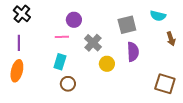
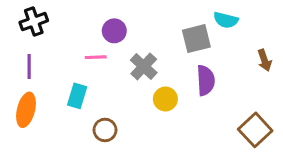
black cross: (22, 14) -> (34, 22), turned 30
cyan semicircle: (158, 16) -> (226, 20), moved
cyan rectangle: (60, 62) -> (77, 96), moved
brown square: (165, 84) -> (255, 130), turned 30

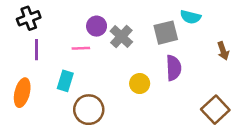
purple line: (29, 66) -> (37, 50), moved
gray cross: (144, 66) -> (121, 37), moved
brown circle: (105, 130) -> (89, 110), size x1.5

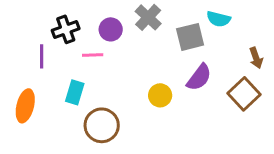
black cross: (29, 18) -> (66, 29), moved
gray cross: (121, 37) -> (148, 17), moved
purple semicircle: (174, 68) -> (199, 77), turned 40
brown square: (215, 110) -> (244, 94), moved

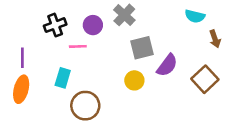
cyan semicircle: (219, 19) -> (195, 16), moved
gray square: (190, 37) -> (142, 48), moved
purple line: (42, 56) -> (22, 58), moved
brown arrow: (256, 58) -> (215, 39), moved

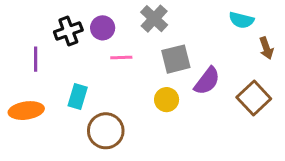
purple circle: (93, 25) -> (103, 28), moved
pink line: (78, 46) -> (121, 58), moved
purple line: (22, 58) -> (36, 59), moved
orange ellipse: (21, 89) -> (26, 111), turned 68

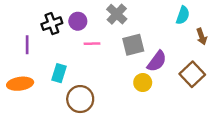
cyan semicircle: (241, 20) -> (183, 15), turned -84
yellow circle: (167, 100) -> (143, 83), moved

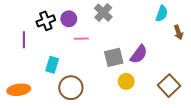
gray square: (133, 45) -> (114, 57), moved
brown square: (192, 74) -> (169, 86), moved
yellow circle: (143, 83) -> (126, 81), moved
orange ellipse: (20, 84) -> (19, 90), moved

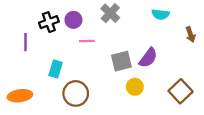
cyan semicircle: (162, 14) -> (160, 14), moved, turned 77

